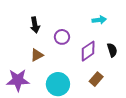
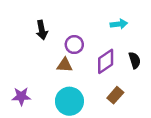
brown triangle: (37, 55) -> (65, 65), moved, turned 32
purple star: (18, 80) -> (21, 96), size x0.7

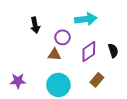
cyan arrow: (119, 24) -> (86, 19), moved, size x1.5

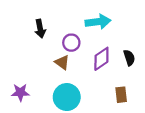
brown triangle: (54, 55) -> (62, 62), turned 32
brown rectangle: (97, 80) -> (121, 95), moved, turned -48

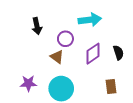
purple star: (20, 92) -> (28, 83), moved

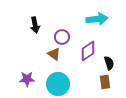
cyan arrow: (90, 20) -> (97, 19), moved
black semicircle: (118, 53) -> (109, 63), moved

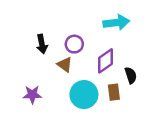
black arrow: (35, 25) -> (42, 44), moved
brown rectangle: (105, 82) -> (114, 92), moved
cyan circle: (58, 84) -> (84, 95), moved

